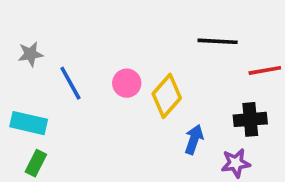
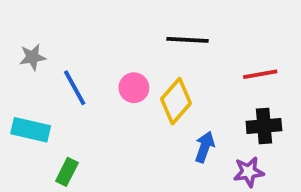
black line: (218, 41) -> (187, 40), moved
red line: (265, 70) -> (260, 74), moved
green rectangle: (36, 163) -> (67, 172), moved

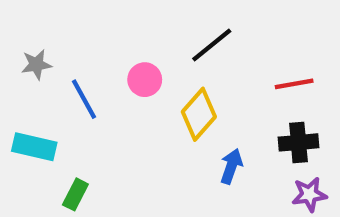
black line: (187, 40) -> (212, 45), turned -42
pink circle: (134, 88) -> (145, 80), moved
purple star: (249, 172) -> (309, 194), moved

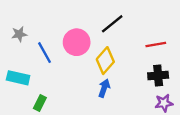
pink circle: (145, 80) -> (77, 42), size x1.5
blue arrow: (231, 166) -> (104, 88), moved

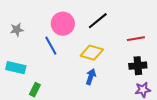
pink circle: (77, 42) -> (63, 24), moved
blue line: (44, 53) -> (51, 46), moved
yellow diamond: (105, 61) -> (92, 53), turned 65

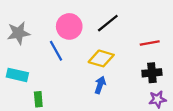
gray star: (17, 30) -> (18, 33), size x1.5
green rectangle: (35, 90) -> (38, 99), turned -32

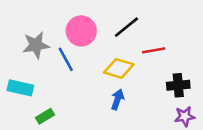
gray star: (18, 33) -> (36, 45), moved
red line: (150, 43) -> (154, 50), moved
green rectangle: (38, 99) -> (45, 116), turned 64

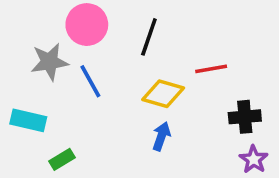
black line: (126, 27) -> (149, 37), moved, turned -32
pink circle: (81, 31) -> (87, 25), moved
purple star: (185, 116) -> (254, 159), turned -30

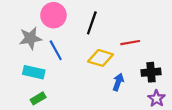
cyan rectangle: (28, 120) -> (34, 72), moved
blue arrow: (161, 136) -> (118, 82), moved

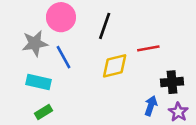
yellow diamond: (101, 58) -> (115, 66), turned -30
blue arrow: (118, 82) -> (151, 106), moved

